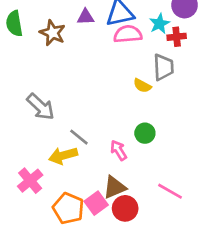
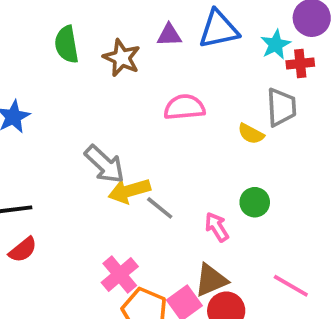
pink semicircle: (128, 34) -> (184, 107), moved
yellow arrow: (63, 156) -> (129, 191), moved
pink cross: (30, 181) -> (120, 274), moved

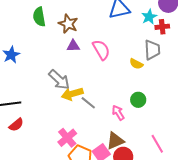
purple triangle: (169, 35) -> (73, 46), moved
pink semicircle: (184, 107) -> (101, 50), turned 65
pink line: (291, 286) -> (157, 144), turned 30

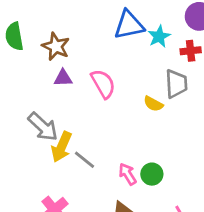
cyan star: (149, 17) -> (159, 36), moved
yellow arrow: (72, 94) -> (62, 147), turned -50
green circle: (138, 100) -> (152, 174), moved

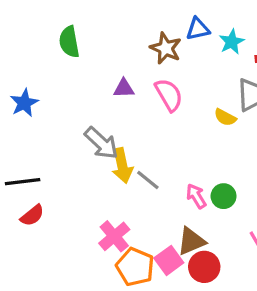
blue triangle: (129, 25) -> (198, 29), size x0.7
brown star: (56, 46) -> (166, 48), moved
yellow arrow: (62, 147) -> (122, 166), turned -36

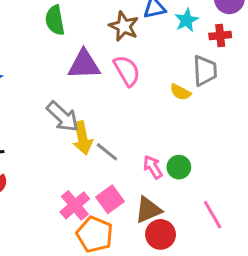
green semicircle: (69, 42) -> (55, 20), moved
purple triangle: (124, 88) -> (84, 65), size x1.6
pink square: (169, 260) -> (110, 199), moved

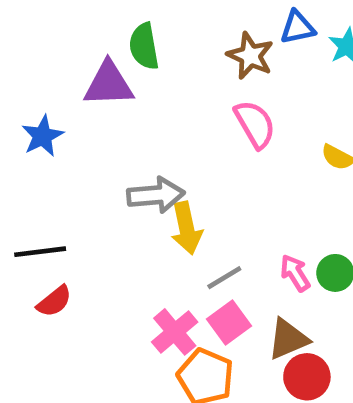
purple triangle: (84, 65) -> (109, 84), moved
gray arrow: (63, 117) -> (156, 195), turned -48
gray line: (107, 152) -> (224, 278), moved, turned -70

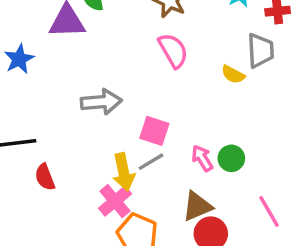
yellow arrow: (187, 228) -> (124, 172), moved
red semicircle: (54, 301) -> (45, 177), moved, turned 108
pink square: (229, 323) -> (154, 131), moved, turned -36

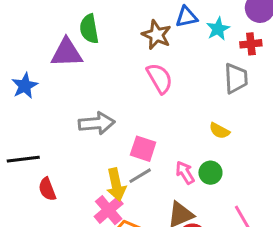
yellow semicircle: (233, 74) -> (219, 131), moved

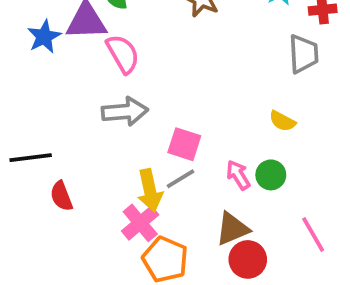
pink semicircle: (160, 78) -> (123, 54), moved
blue star: (25, 86) -> (44, 37), moved

